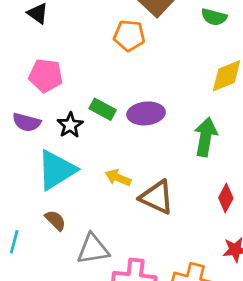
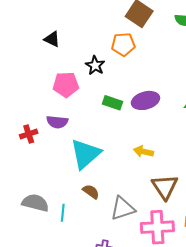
black star: (70, 125) -> (95, 65), moved
yellow arrow: (118, 178) -> (143, 152), moved
brown triangle: (157, 197) -> (165, 187), moved, turned 40

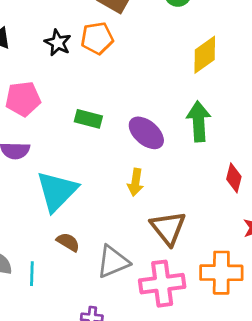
black star: (95, 65) -> (58, 43), moved
purple ellipse: (145, 100) -> (146, 133), moved, turned 60
yellow arrow: (143, 152) -> (135, 182), turned -90

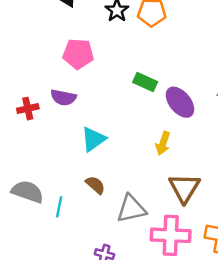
green rectangle: (88, 119) -> (145, 82), moved
cyan triangle: (57, 191) -> (93, 139), size x0.7

